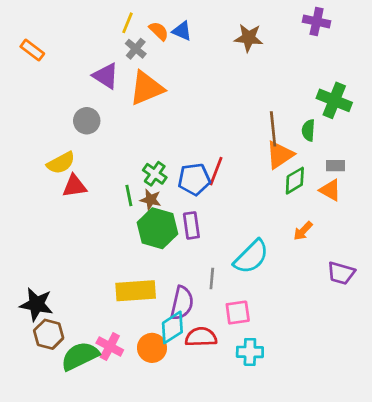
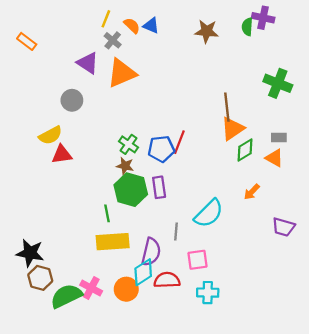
green semicircle: (308, 130) -> (247, 27), moved
green line: (129, 196) -> (107, 213), moved

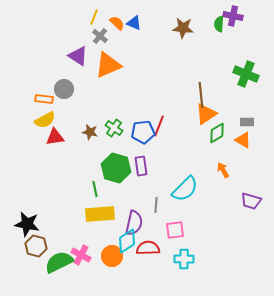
orange rectangle: (27, 41) -> (44, 99), moved, turned -30
brown star: (125, 166) -> (90, 132), moved
orange arrow: (252, 192) -> (223, 170), turned 105

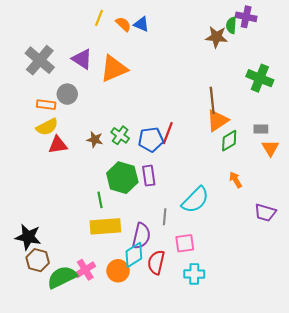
brown star: (183, 28) -> (216, 37), moved
gray cross: (100, 36) -> (40, 60), moved, size x1.8
orange triangle: (243, 140) -> (270, 148), moved, turned 30
red semicircle: (148, 248) -> (156, 262), turned -75
pink cross: (81, 255) -> (85, 270), turned 30

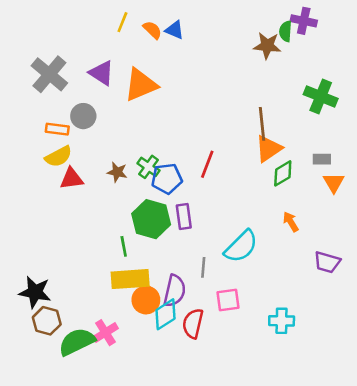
blue pentagon: (151, 140) -> (167, 179), moved
orange circle: (118, 271) -> (146, 300), moved
cyan cross: (194, 274) -> (282, 321), moved

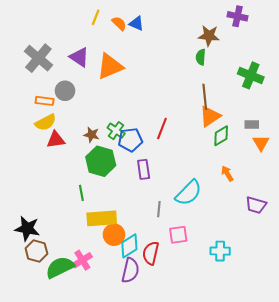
green semicircle: (285, 31) -> (201, 57), moved
green hexagon: (151, 219) -> (101, 161), moved
green line: (124, 246) -> (81, 193), moved
purple semicircle: (175, 291) -> (130, 270), moved

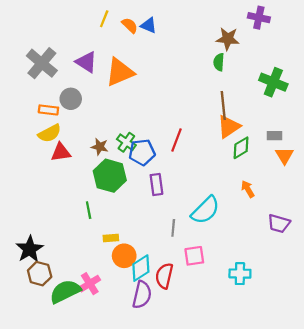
yellow rectangle: (102, 218) -> (111, 238), size x0.5
black star: (27, 229) -> (30, 249), turned 30

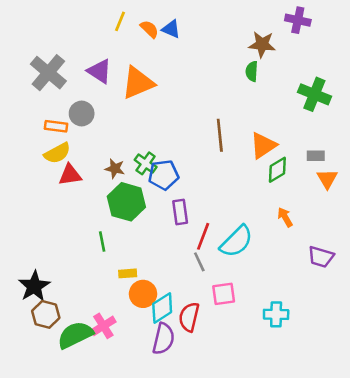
brown line: (223, 106) -> (220, 135), moved
red line: (176, 140) -> (203, 236), moved
gray line: (173, 228) -> (199, 262), turned -30

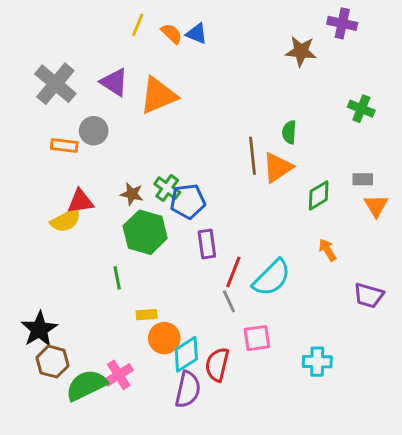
green semicircle: (252, 71) -> (289, 132), moved
green cross: (314, 94) -> (361, 109), size x0.7
orange triangle: (263, 145) -> (277, 167), moved
yellow semicircle: (57, 153) -> (66, 220), moved

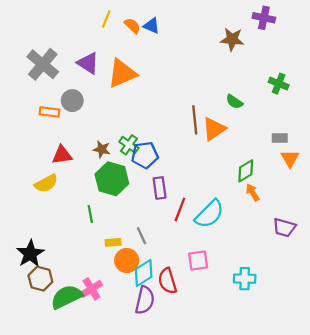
green semicircle: (289, 132) -> (234, 102), moved, turned -60
green diamond: (319, 195) -> (246, 171), moved
yellow semicircle: (66, 220) -> (46, 183), moved
gray line: (229, 301) -> (141, 236), moved
red semicircle: (217, 365) -> (167, 281), turned -30

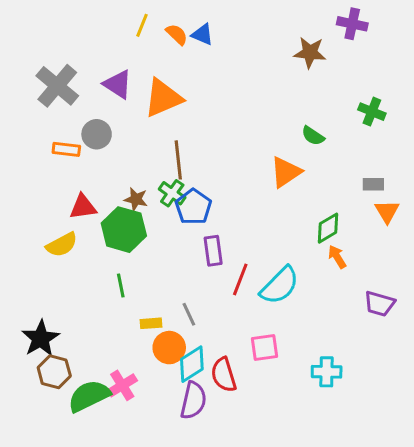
brown line: (195, 120) -> (178, 160), moved
blue pentagon: (145, 155) -> (193, 207), turned -30
green hexagon: (112, 179) -> (124, 230), moved

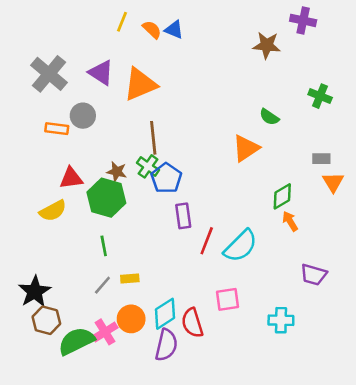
purple trapezoid: (379, 304) -> (314, 275), moved
gray line: (189, 314) -> (102, 285), moved, turned 66
orange circle: (169, 348) -> (131, 319), moved

